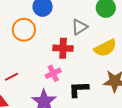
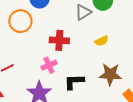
gray triangle: (79, 27) -> (83, 12), moved
yellow semicircle: (105, 48) -> (102, 41), size x0.6

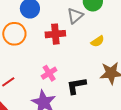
red cross: (59, 40) -> (55, 34), moved

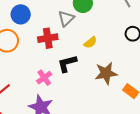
black L-shape: (76, 86) -> (67, 64), moved

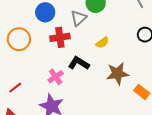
blue circle: (21, 14) -> (45, 12), moved
black L-shape: (67, 64) -> (79, 63), turned 45

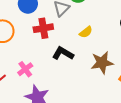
pink cross: (56, 77) -> (25, 69), moved

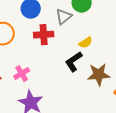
black L-shape: (63, 53) -> (74, 62), moved, turned -70

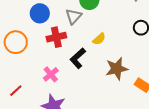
black L-shape: (74, 62) -> (78, 58), moved
pink cross: (22, 74) -> (51, 74), moved

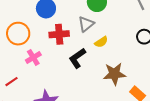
gray triangle: (74, 16) -> (86, 24), moved
pink cross: (51, 74) -> (33, 57), moved

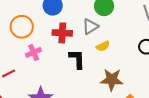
black L-shape: (77, 58) -> (77, 59), turned 115

